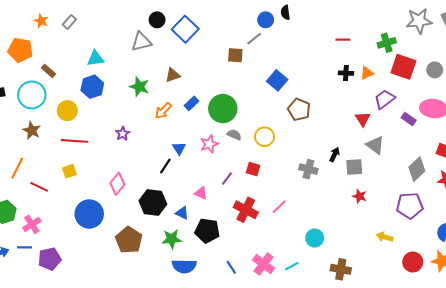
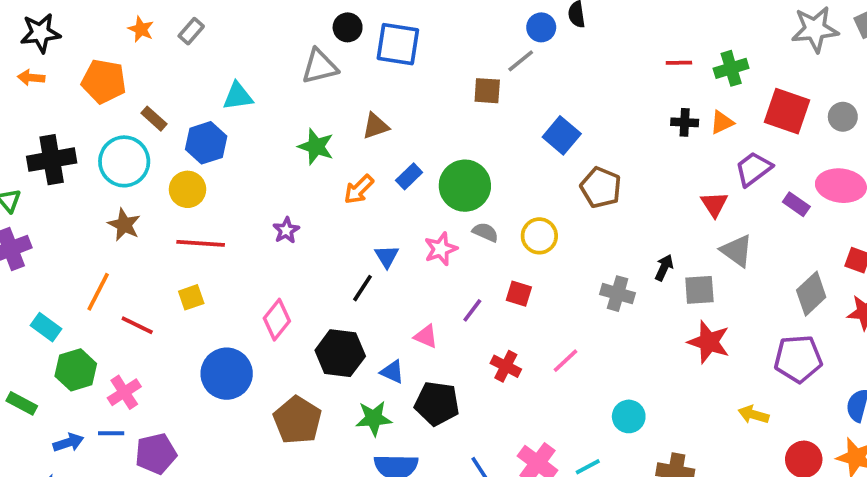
blue square: (185, 29) -> (398, 44), turned -35
green cross: (387, 43) -> (731, 68), moved
blue hexagon: (92, 87) -> (206, 143), moved
red star: (360, 196) -> (709, 342), size x1.6
red cross: (246, 210) -> (506, 366), size x0.7

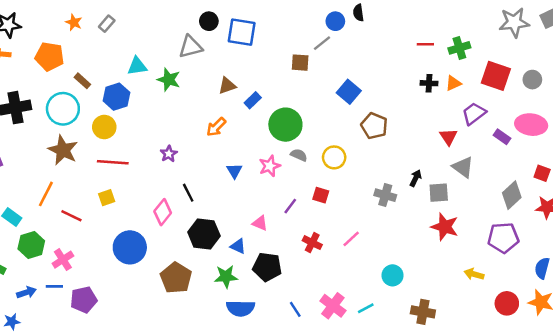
green star: (316, 147) -> (169, 80), moved
blue rectangle: (409, 176) -> (253, 100), moved
brown star: (124, 225) -> (63, 150), size x1.4
black line: (362, 288) -> (188, 193), moved, turned -60

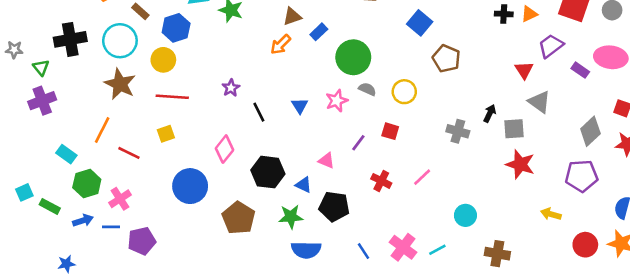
orange arrow: (216, 127) -> (281, 45), moved
black line: (188, 193) -> (259, 112), moved
blue arrow: (26, 292) -> (83, 220), moved

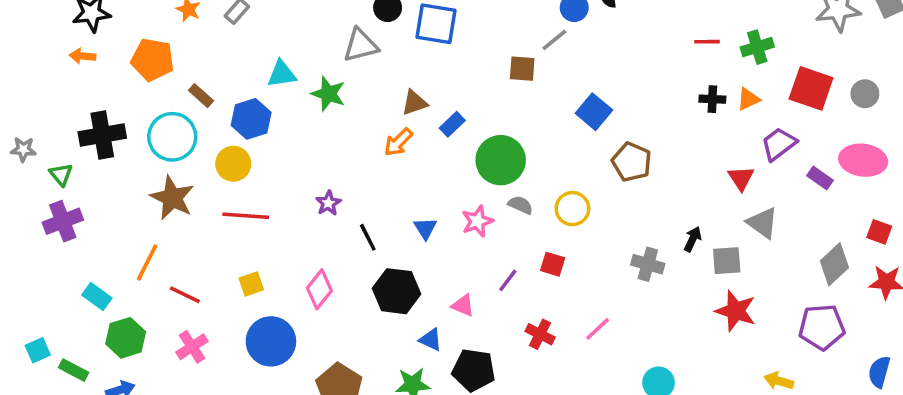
yellow square: (166, 134) -> (251, 284), moved
black hexagon: (268, 172) -> (397, 291), moved
pink cross: (120, 199) -> (192, 347), moved

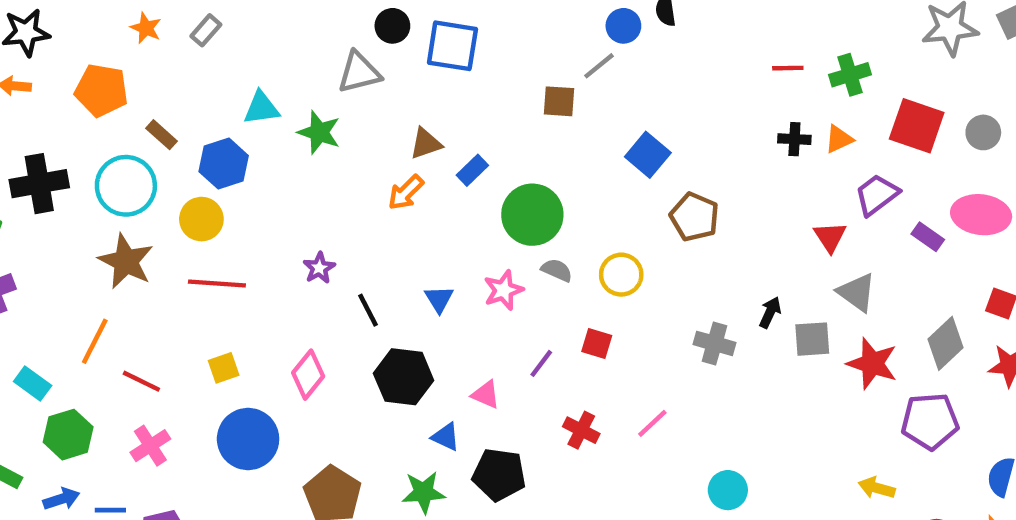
red star: (736, 311) -> (872, 363), moved

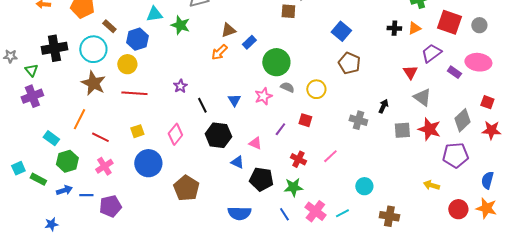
blue square: (648, 155) -> (341, 31), moved
gray square: (812, 339) -> (402, 130), moved
green star: (424, 492) -> (293, 187), moved

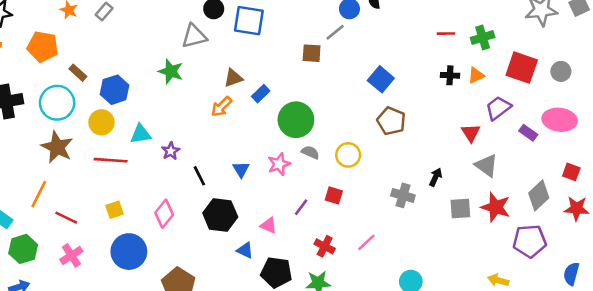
cyan triangle: (154, 14) -> (141, 134), moved

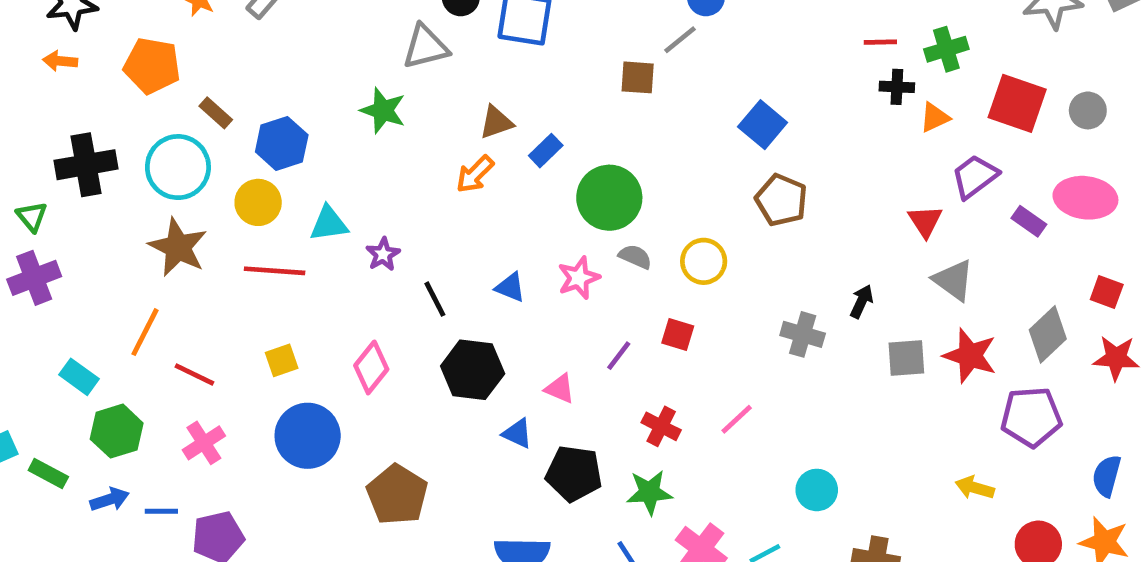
black cross: (450, 75) -> (897, 87), moved
blue triangle: (241, 169) -> (510, 287), turned -36

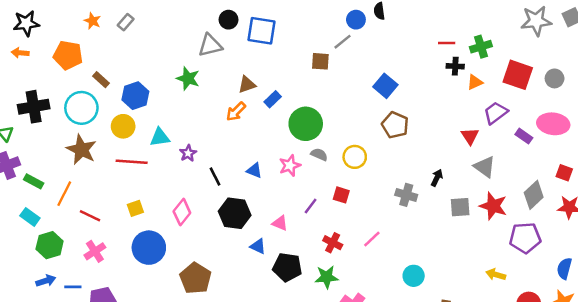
green rectangle: (48, 473) -> (34, 181), moved

